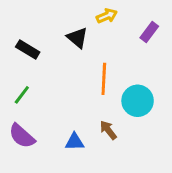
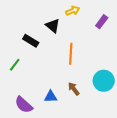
black rectangle: (28, 49) -> (31, 41), moved
cyan circle: (138, 101) -> (104, 81), moved
purple semicircle: (22, 136) -> (24, 105), moved

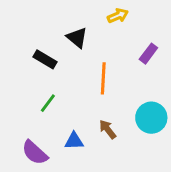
yellow arrow: (73, 11) -> (118, 16), moved
purple rectangle: (102, 22) -> (148, 54), moved
green line: (15, 65) -> (48, 103), moved

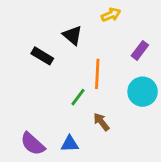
green line: (48, 103) -> (78, 97), moved
cyan circle: (151, 118) -> (143, 92), moved
blue triangle: (74, 141) -> (70, 144), moved

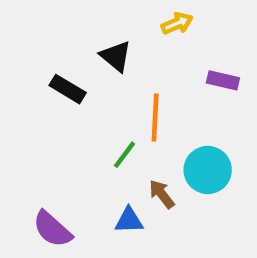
purple rectangle: (140, 50) -> (223, 80), turned 66
cyan circle: (143, 92) -> (208, 170), moved
blue triangle: (70, 144) -> (129, 220), moved

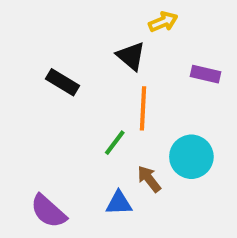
black triangle: (116, 56) -> (131, 56), moved

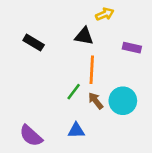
black triangle: (131, 56) -> (84, 36), turned -30
black rectangle: (62, 82) -> (34, 43), moved
brown arrow: (149, 179) -> (96, 101), moved

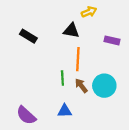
green line: (74, 92) -> (62, 78), turned -40

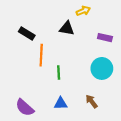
orange line: (78, 59) -> (41, 55), moved
brown arrow: (81, 86) -> (92, 101), moved
cyan circle: (104, 86) -> (102, 68), moved

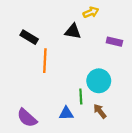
cyan circle: (102, 68) -> (99, 81), moved
green line: (59, 73) -> (81, 97), moved

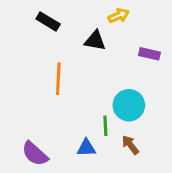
black rectangle: (29, 37) -> (48, 21), moved

